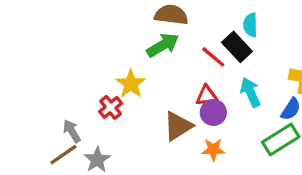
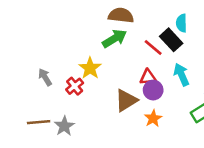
gray arrow: (72, 131) -> (45, 77), moved
orange star: (213, 150) -> (153, 118), turned -30
brown line: (63, 155) -> (39, 122), turned 30

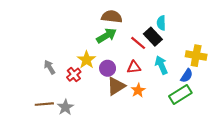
purple circle: (153, 90) -> (108, 68), moved
orange star: (153, 118) -> (138, 90), moved

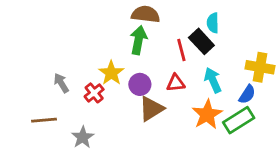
green arrow: (106, 36) -> (138, 40), turned -48
red line: (138, 43) -> (181, 50), turned 35
orange star: (138, 90) -> (207, 114), moved, size x1.5
brown line: (44, 104) -> (44, 120), moved

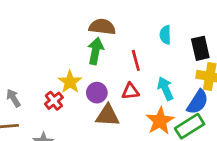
black rectangle: (201, 41) -> (200, 48), moved, turned 30
gray arrow: (61, 83) -> (14, 98), moved
blue semicircle: (247, 94) -> (198, 102), size x1.4
brown triangle: (151, 109) -> (108, 115), turned 35

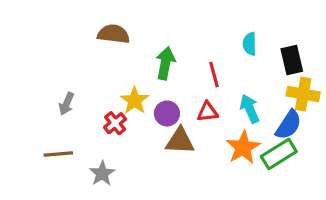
brown semicircle: (102, 27) -> (113, 34), moved
gray arrow: (14, 98) -> (66, 104), moved, turned -126

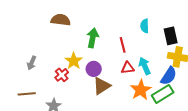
red triangle: (207, 112) -> (128, 68), moved
brown triangle: (180, 141) -> (102, 86), turned -36

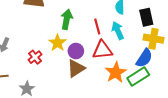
yellow star: (74, 61) -> (57, 43), moved
cyan arrow: (145, 66) -> (118, 31), moved
red triangle: (128, 68) -> (102, 50), size x1.5
purple circle: (94, 69) -> (76, 51), moved

